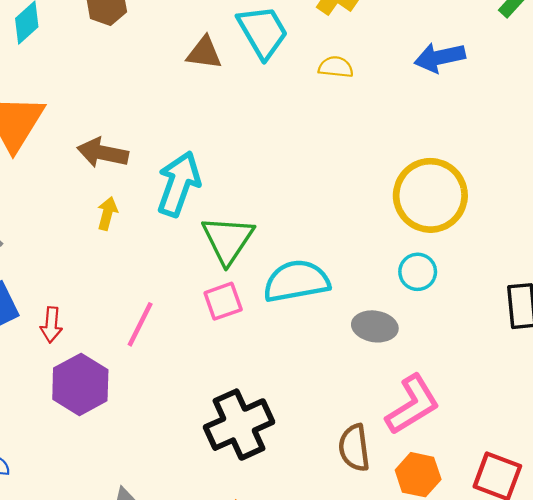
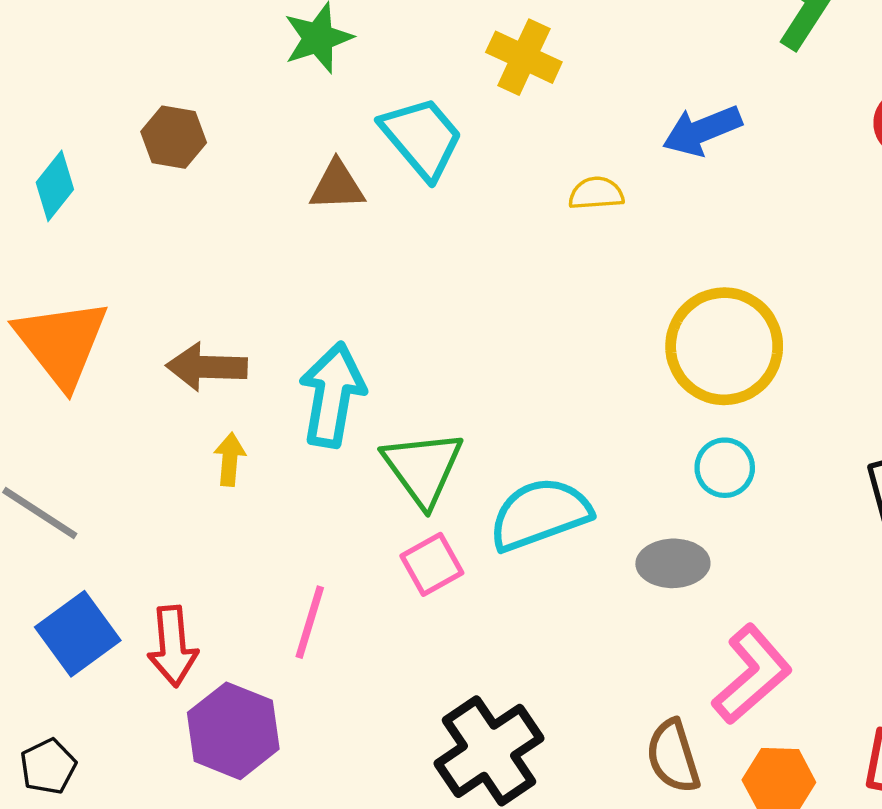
yellow semicircle: (336, 67) -> (596, 193), moved
red arrow: (51, 325) -> (173, 646), size x1.4

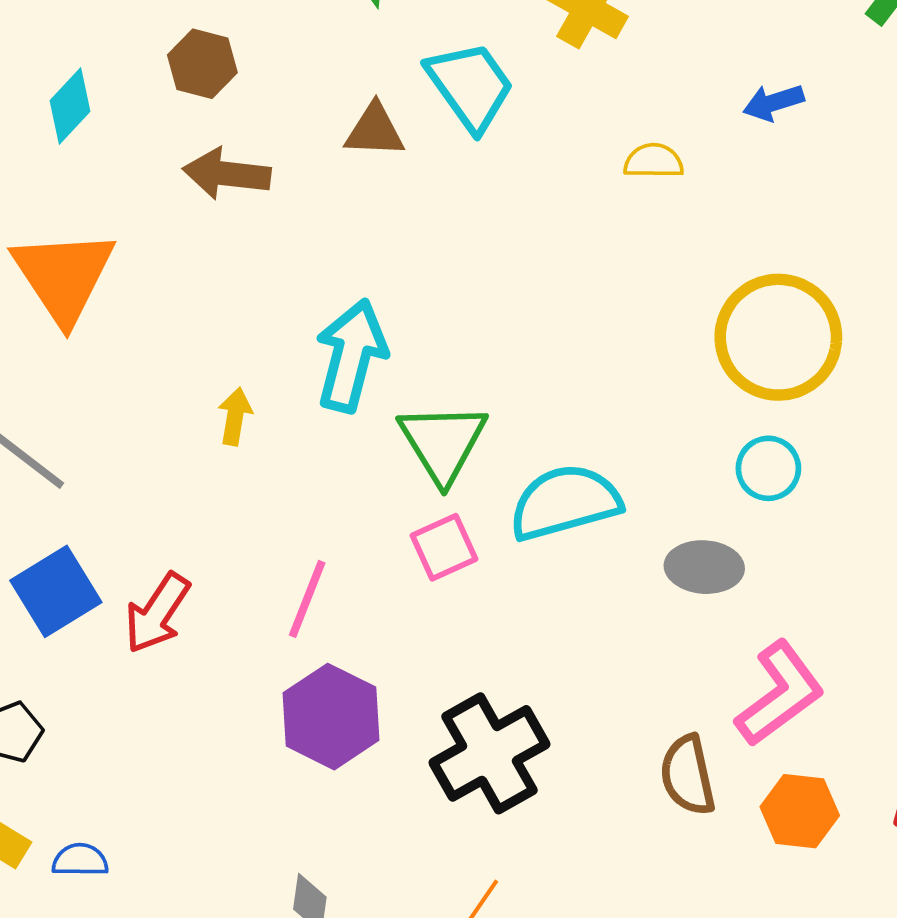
blue arrow: (702, 131) -> (773, 103), size x0.7
brown arrow: (207, 367) -> (227, 174), moved
red arrow: (173, 646) -> (157, 613), turned 34
purple hexagon: (233, 731) -> (331, 717), moved

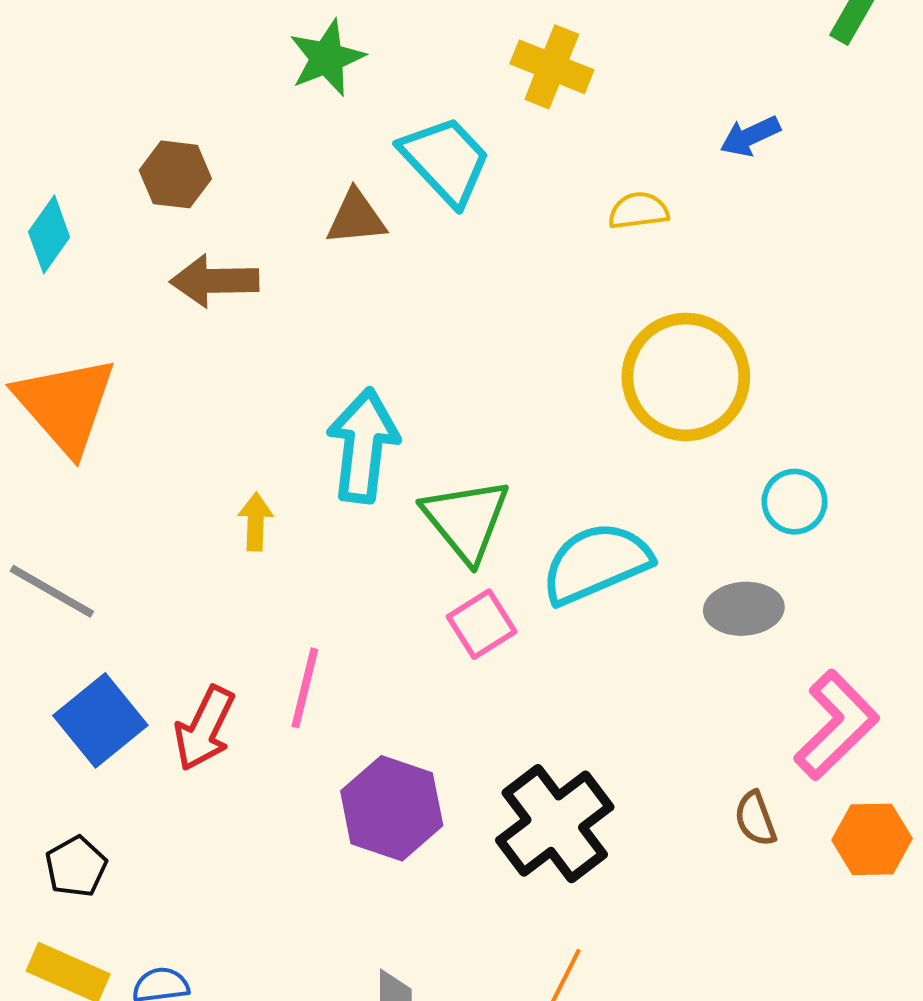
yellow circle: (778, 337) -> (686, 377), moved
pink line: (307, 599) -> (305, 688), moved
brown semicircle: (688, 775) -> (755, 819), size x0.7

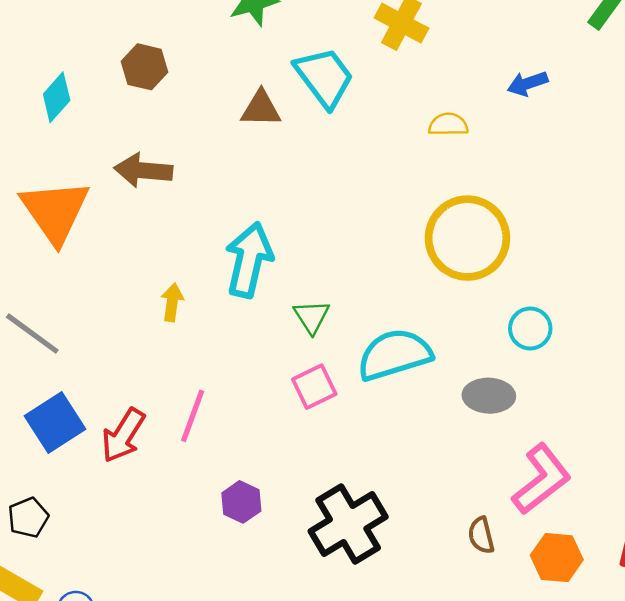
brown arrow: (214, 281) -> (143, 170), moved
green triangle: (466, 520) -> (312, 317), size x0.6
purple hexagon: (392, 808) -> (241, 502), size x0.6

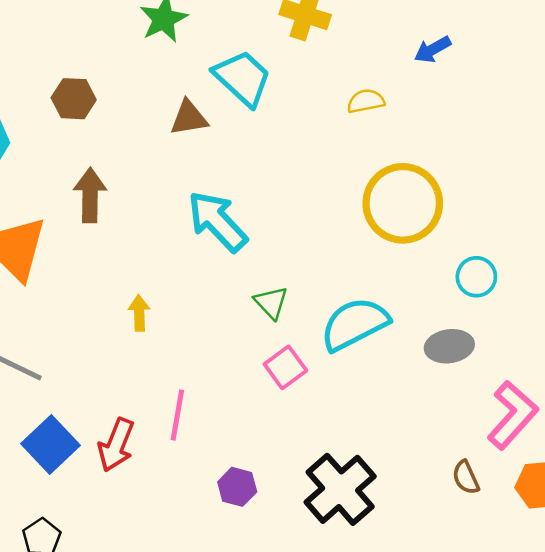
brown arrow: (143, 170) -> (90, 195), turned 96
cyan arrow: (249, 260) -> (217, 221), moved, turned -46

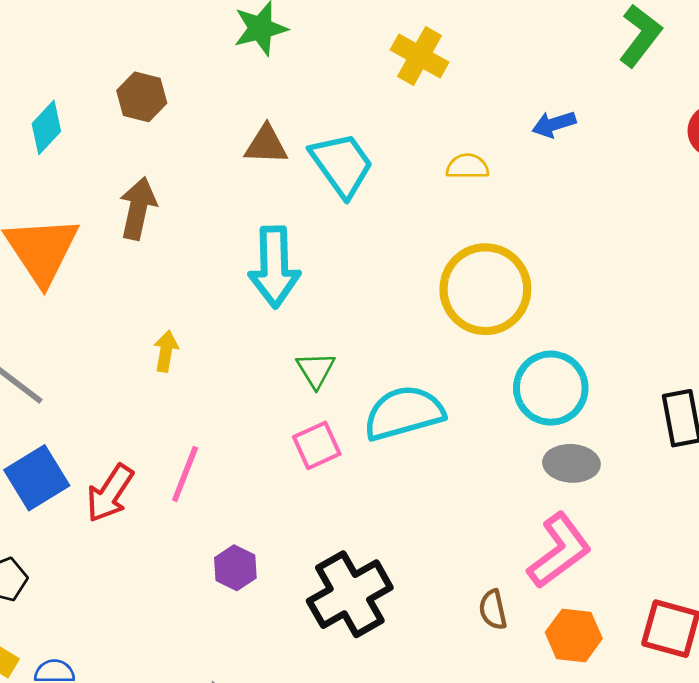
cyan trapezoid: (243, 78) -> (342, 165), moved
cyan arrow: (217, 221) -> (274, 267), turned -150
cyan circle: (476, 277) -> (551, 388), size x1.6
gray ellipse: (449, 346) -> (571, 463), moved

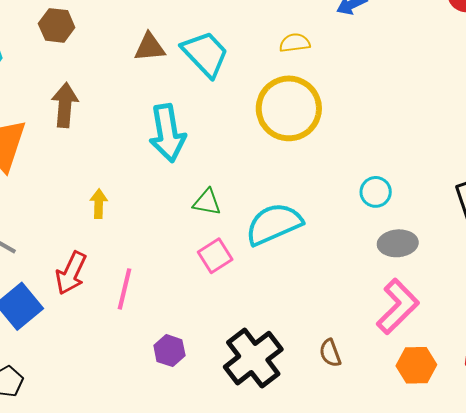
yellow circle: (485, 289) -> (289, 108), moved
green triangle: (316, 370) -> (207, 202), turned -40
cyan circle: (551, 388) -> (376, 192), size x0.6
red arrow: (110, 493) -> (71, 273), moved
brown semicircle: (493, 610) -> (330, 353), moved

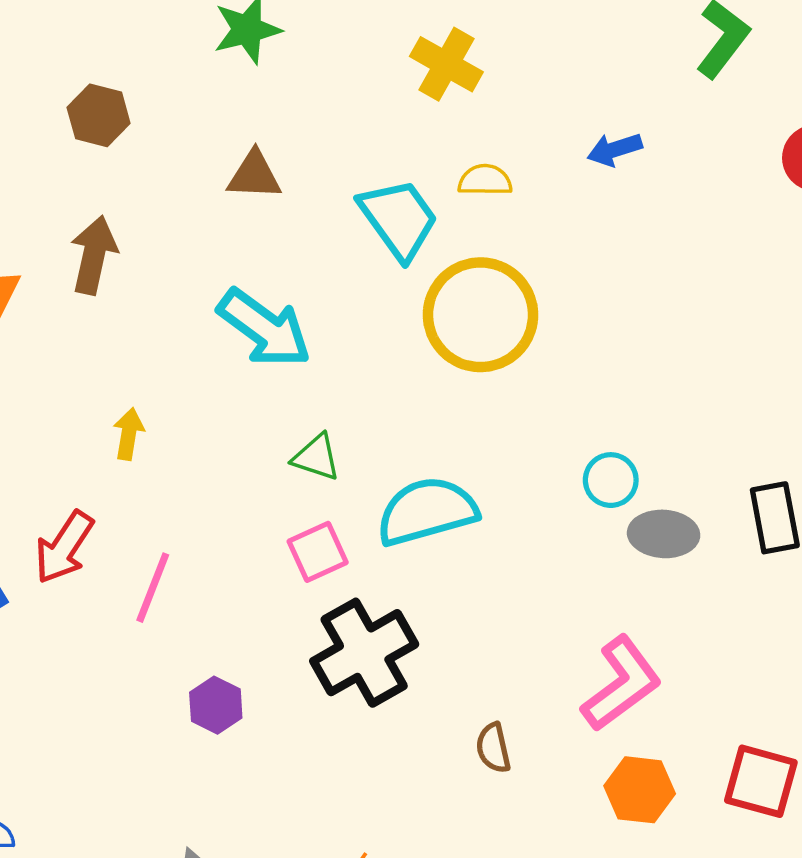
yellow semicircle: (295, 43) -> (485, 180), moved
cyan trapezoid: (205, 54) -> (399, 219), moved
cyan arrow: (167, 133) -> (264, 328), turned -52
gray ellipse: (398, 243) -> (664, 534), moved
black cross: (253, 358) -> (364, 653), moved

